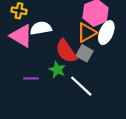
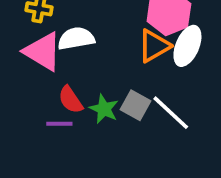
red semicircle: (66, 51) -> (71, 100), moved, size x0.7
gray square: (85, 53) -> (135, 105), moved
white line: (81, 86) -> (171, 113), moved

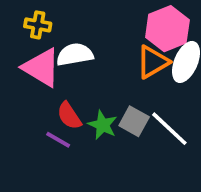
purple line: (59, 124) -> (58, 140), turned 30

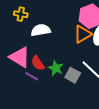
pink triangle: (41, 68) -> (20, 57), moved
gray square: (134, 121) -> (73, 75), moved

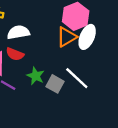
red semicircle: (38, 63) -> (15, 54), moved, turned -35

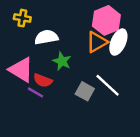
red semicircle: (15, 54) -> (43, 80), moved
green star: (36, 76) -> (62, 61), moved

